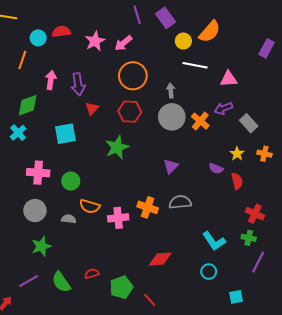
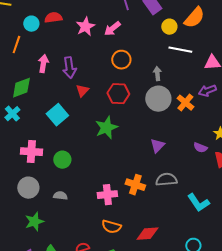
orange circle: (133, 76) -> (121, 60), size x0.7
cyan square: (65, 134) -> (57, 115), turned -30
orange semicircle: (90, 206) -> (111, 227), moved
cyan L-shape: (214, 241) -> (198, 203), moved

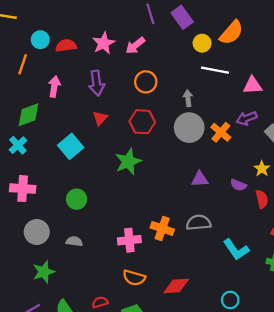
red semicircle: (53, 18) -> (66, 46), moved
purple arrow: (69, 68) -> (97, 83), moved
purple triangle: (157, 146) -> (200, 179), moved, turned 42
pink cross: (31, 152) -> (23, 189), moved

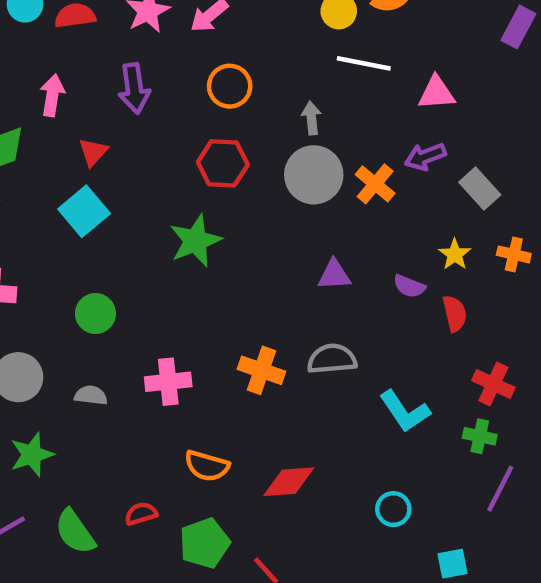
red triangle: (100, 118) -> (93, 152), moved
pink cross: (129, 240) -> (168, 382), moved

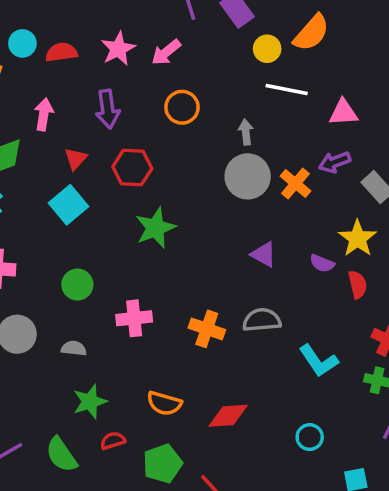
red hexagon: (223, 163) -> (132, 168), moved
yellow star: (455, 254) -> (358, 238), size x1.5
purple triangle: (334, 275) -> (264, 254), turned 32
pink cross: (168, 382) -> (134, 318), moved
green star: (32, 454) -> (90, 402), moved

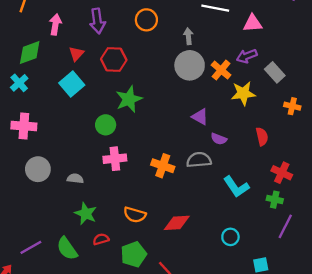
yellow star: (358, 238) -> (243, 93), moved, turned 30
purple semicircle: (322, 263) -> (219, 139), moved
green circle: (77, 285) -> (106, 125), moved
green star: (90, 402) -> (86, 214), turned -30

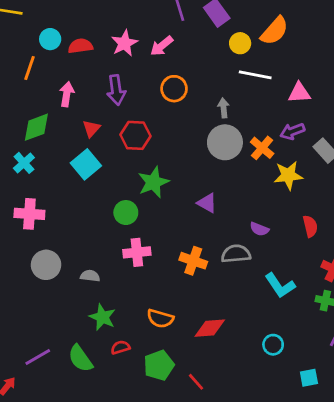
purple triangle: (200, 117) -> (207, 203), moved

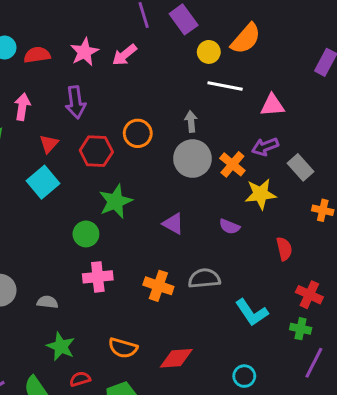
orange circle: (174, 89) -> (138, 133), moved
purple semicircle: (259, 229) -> (229, 227), moved

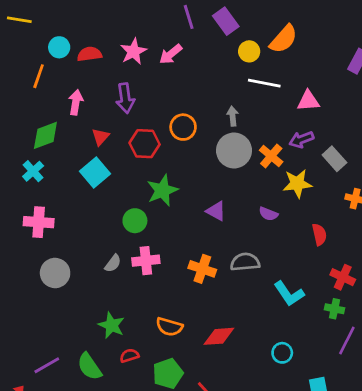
gray semicircle: (47, 302) -> (113, 263), moved, turned 120

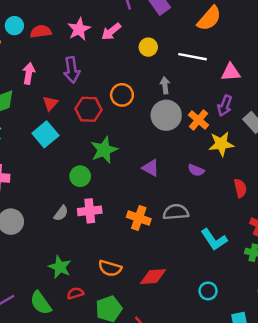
yellow circle: (249, 51) -> (148, 47), moved
purple arrow: (301, 139) -> (225, 106), turned -48

